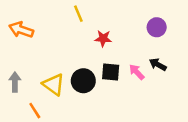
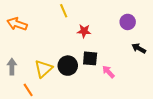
black arrow: (158, 65) -> (139, 48), moved
pink arrow: (137, 72) -> (108, 72), moved
yellow triangle: (53, 84) -> (43, 69), turned 42

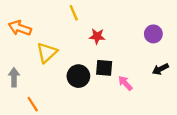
purple circle: (128, 22) -> (153, 34), moved
black arrow: (139, 48) -> (160, 69), moved, turned -56
yellow triangle: (43, 69) -> (47, 53), moved

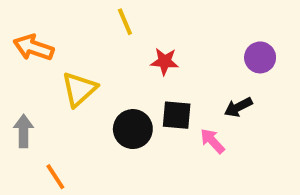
black arrow: (160, 69) -> (238, 107), moved

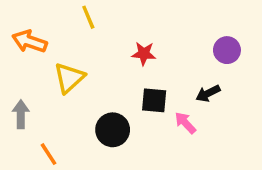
yellow line: (125, 22) -> (88, 17), moved
black circle: (133, 129) -> (113, 130), moved

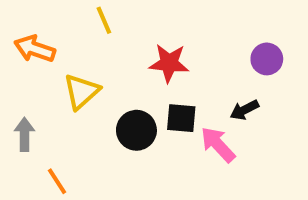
red star: (144, 54) -> (169, 63), size x1.4
pink arrow: (185, 123) -> (218, 145), size x1.4
black circle: (113, 130) -> (136, 130), moved

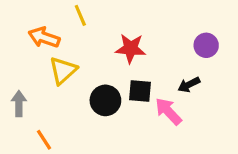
orange arrow: (35, 49) -> (44, 37), moved

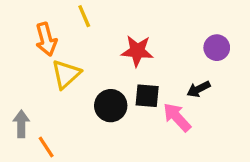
orange arrow: (44, 37) -> (46, 39), turned -124
gray arrow: (19, 104) -> (21, 124), moved

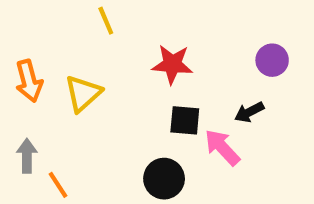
orange arrow: (46, 39) -> (29, 81), moved
black circle: (111, 106) -> (164, 179), moved

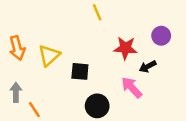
yellow line: (106, 21) -> (97, 12), moved
red star: (172, 64) -> (125, 48), moved
black square: (185, 120) -> (80, 71), moved

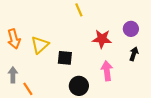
black arrow: (148, 66) -> (134, 54), moved, turned 136
pink arrow: (132, 87) -> (107, 71), turned 36

